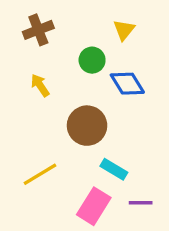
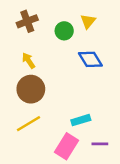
green circle: (92, 60) -> (64, 31), moved
brown circle: (87, 126) -> (31, 89), moved
cyan rectangle: (114, 169) -> (81, 120), turned -48

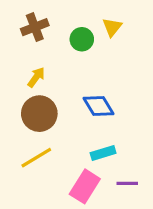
blue diamond: (90, 59) -> (99, 106), moved
yellow arrow: (28, 61) -> (36, 77), turned 70

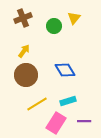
yellow line: (36, 158) -> (37, 104), moved

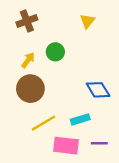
green circle: (54, 26) -> (55, 52), moved
blue diamond: (65, 70) -> (98, 90), moved
pink rectangle: (56, 123) -> (66, 146), turned 65

